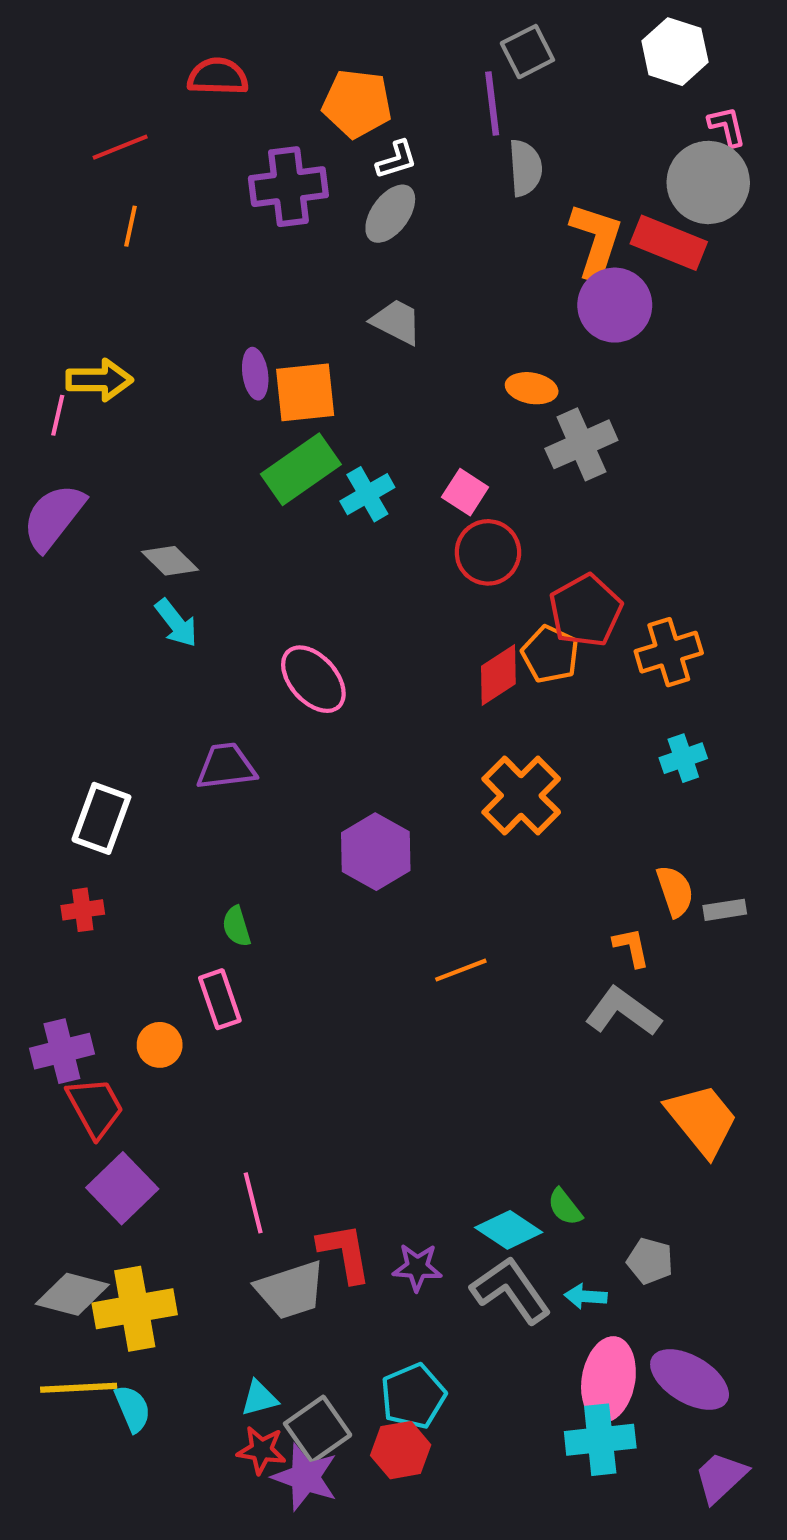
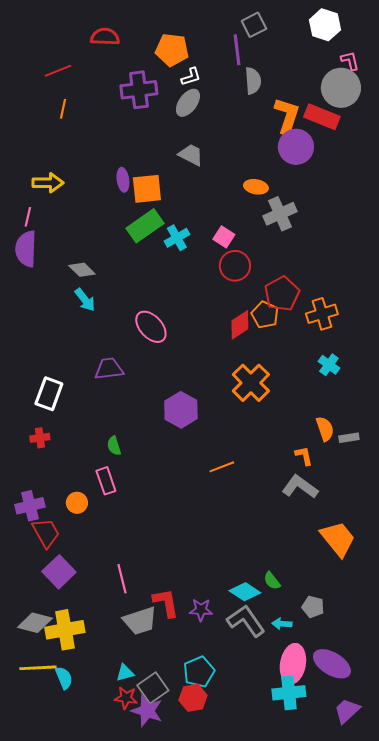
pink line: (58, 415) -> (28, 217), moved
purple semicircle: (54, 517) -> (26, 249), turned -36
cyan cross: (683, 758) -> (329, 365), turned -35

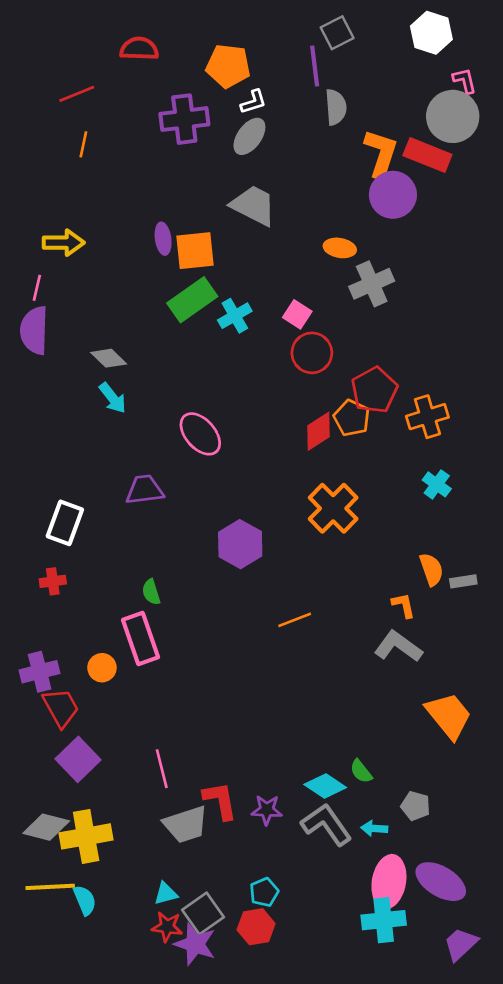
gray trapezoid: (191, 155) -> (253, 205), size x1.4
pink rectangle: (106, 481) -> (141, 638), size x1.4
cyan pentagon: (199, 672) -> (264, 892), size x0.7

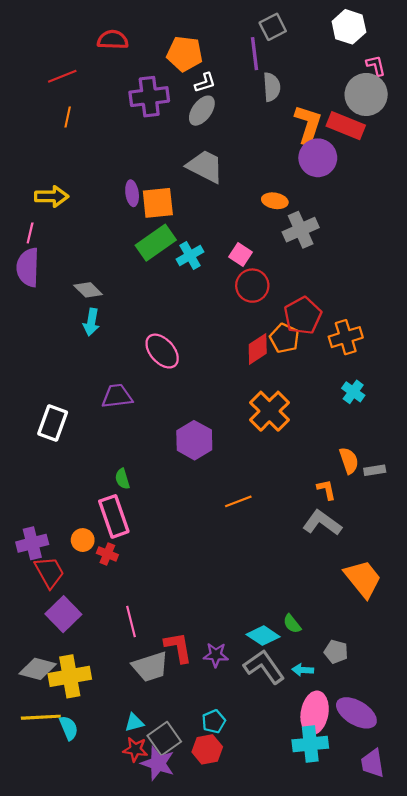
cyan arrow: (113, 398) -> (91, 322), turned 48
red cross: (53, 581) -> (107, 554), moved, turned 30
purple trapezoid: (461, 944) -> (373, 763), turned -56

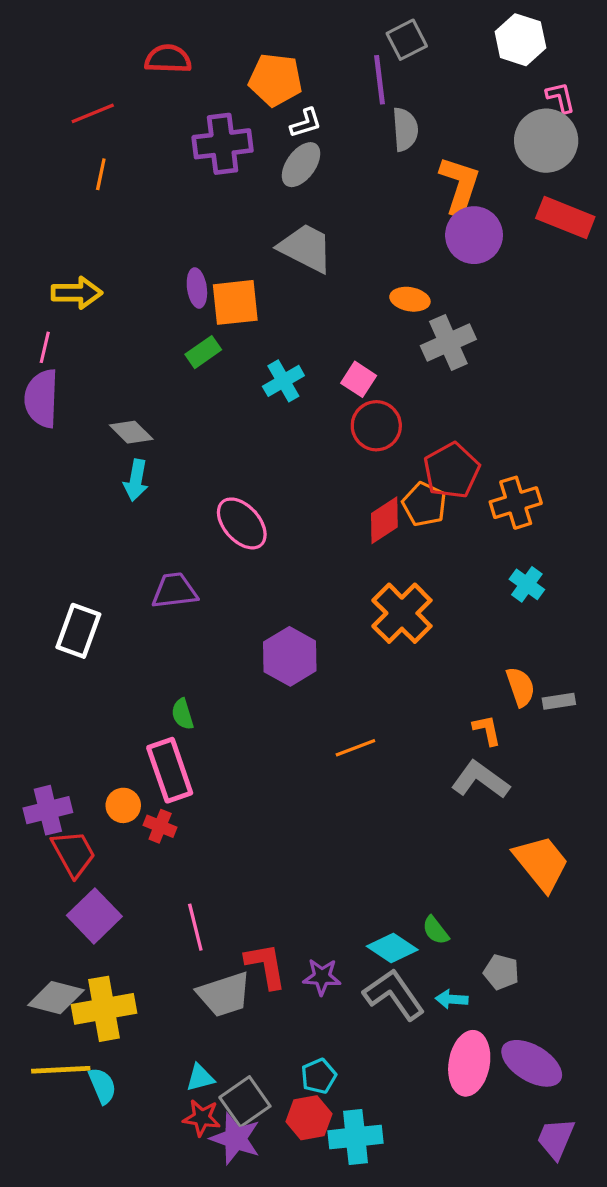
red rectangle: (346, 126) -> (565, 218), moved
green rectangle: (156, 243) -> (203, 352), moved, size x0.6
cyan cross: (310, 744) -> (355, 1137), moved
purple trapezoid: (373, 763) -> (556, 1139), turned 32

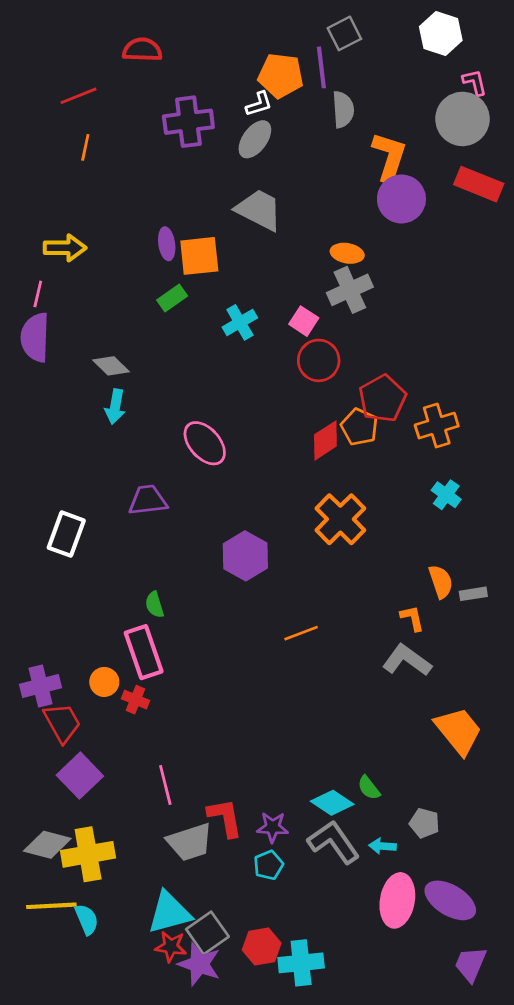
orange pentagon: (275, 80) -> (281, 76), moved
gray cross: (448, 342) -> (350, 290), moved
cyan pentagon: (319, 1076) -> (268, 865), moved
cyan triangle: (200, 1078) -> (169, 913), size x1.8

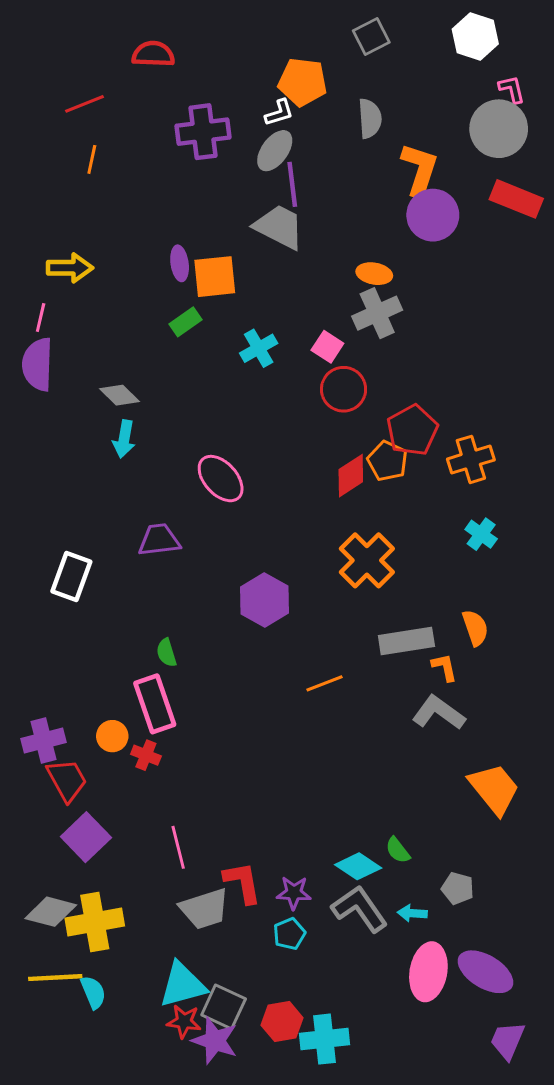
purple line: (321, 67) -> (292, 184), moved
gray rectangle: (473, 594) -> (406, 641), moved, size x1.8
gray square: (207, 933) -> (224, 1007), turned -30

